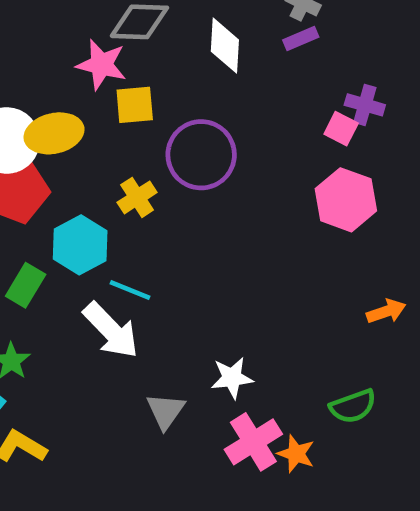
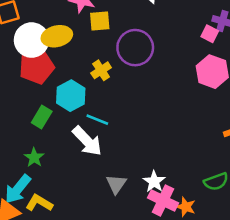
white star: (232, 378) -> (154, 182), moved, turned -30
pink cross: (253, 442) -> (163, 200), turned -32

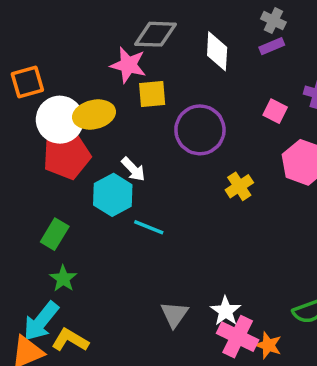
pink square: (210, 34) -> (275, 111), moved
yellow cross: (101, 70) -> (239, 186), moved
green rectangle: (42, 117) -> (55, 234), moved
white arrow: (87, 141) -> (133, 169), moved, size x0.6

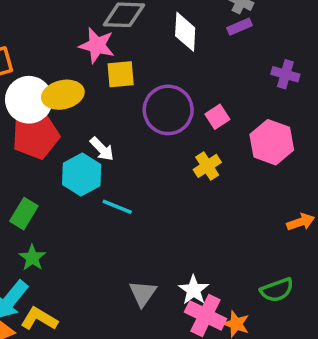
pink square: (275, 111) -> (217, 117), moved, turned 30

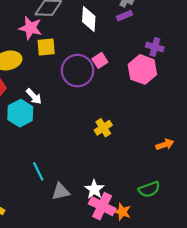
pink square: (217, 117) -> (100, 60), moved
pink hexagon: (272, 142) -> (142, 69), moved
yellow cross: (207, 166) -> (103, 128), moved
cyan line: (117, 207) -> (38, 171), moved, turned 42
gray triangle: (143, 293) -> (61, 192), turned 42

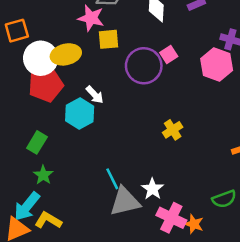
cyan line: (38, 171) -> (112, 179), moved
white star: (94, 189) -> (152, 189), moved
gray triangle: (61, 192) -> (125, 201), size x1.5

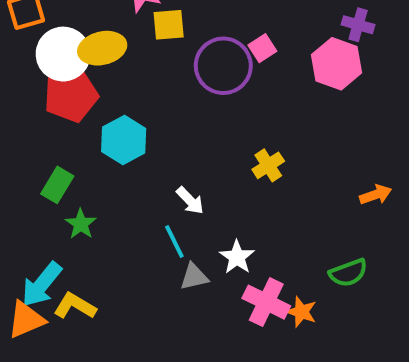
white arrow: (95, 95) -> (190, 201), moved
green star: (43, 175) -> (81, 224), moved
gray triangle: (125, 201) -> (194, 277), size x0.6

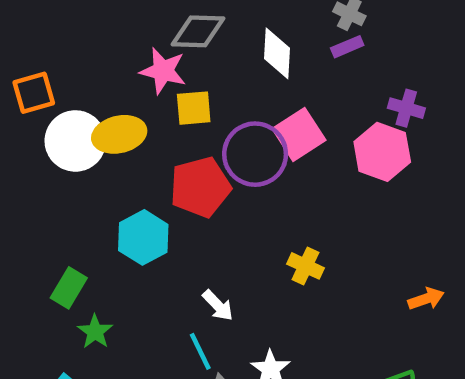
pink square: (262, 48) -> (299, 134), size x1.6
red pentagon: (71, 95) -> (200, 187), moved
yellow cross: (268, 165) -> (305, 266), turned -32

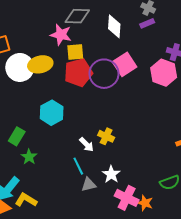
red pentagon: (200, 187) -> (78, 73), moved
yellow cross: (305, 266) -> (106, 136), moved

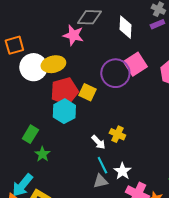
yellow square: (75, 52) -> (87, 92), moved, turned 30
red pentagon: (78, 73) -> (64, 91), moved
cyan line: (78, 166) -> (102, 165), moved

